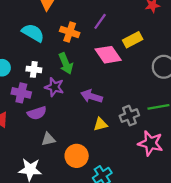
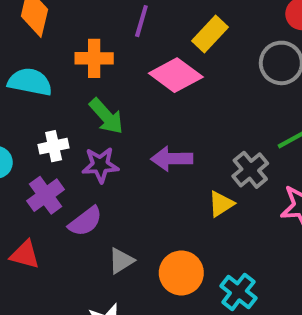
purple cross: (21, 93) -> (46, 195), turned -30
yellow triangle: (100, 124) -> (221, 204), moved

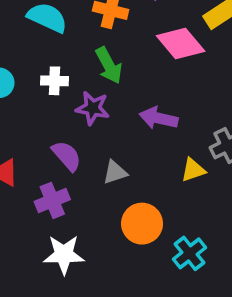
purple cross: (46, 195) -> (52, 200), moved
purple semicircle: (85, 221) -> (67, 156), turned -108
gray triangle: (121, 261) -> (115, 172), moved

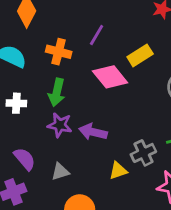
green arrow: (109, 65) -> (57, 92), turned 40
purple star: (93, 108) -> (60, 125), moved

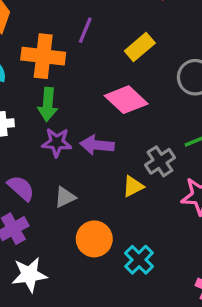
orange cross: (59, 52) -> (43, 56), size x1.4
pink diamond: (110, 77) -> (126, 100), moved

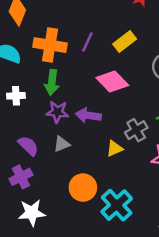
purple line: (85, 30) -> (87, 42), moved
gray triangle: (65, 197) -> (62, 144), moved
cyan cross: (139, 260) -> (117, 205), size x1.4

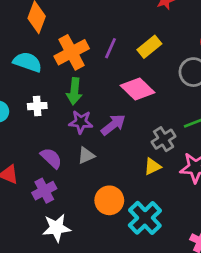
orange cross: (50, 45) -> (72, 52), turned -36
purple arrow: (88, 115) -> (113, 125), turned 135
yellow triangle: (115, 148) -> (152, 166), moved

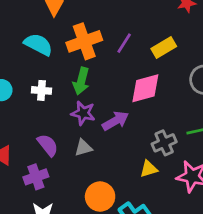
pink diamond: (137, 89) -> (145, 88), turned -68

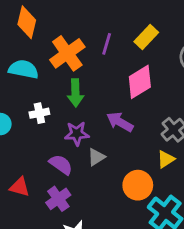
purple star: (83, 113) -> (77, 134), moved
purple arrow: (115, 121) -> (120, 122), turned -104
orange circle: (100, 197) -> (138, 185), moved

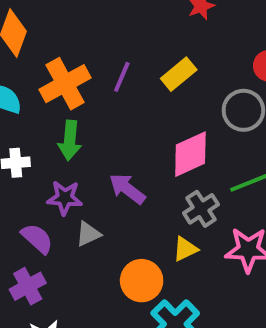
pink diamond: (140, 82) -> (190, 154), moved

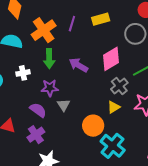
yellow rectangle: (179, 74) -> (101, 19), turned 30
purple arrow: (127, 189) -> (79, 65), moved
gray triangle: (88, 234) -> (64, 105), turned -32

